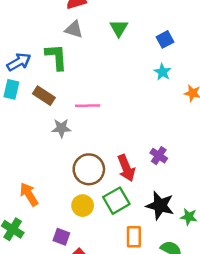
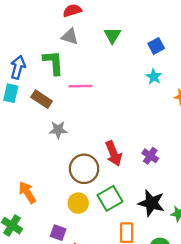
blue arrow: (19, 62) -> (18, 67), turned -45
pink line: (88, 106) -> (81, 86), moved
red arrow: (126, 168) -> (114, 153), moved

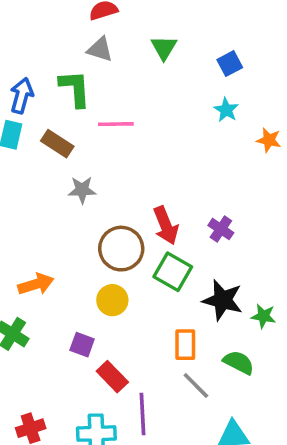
orange arrow: (27, 192) -> (36, 284), turned 105
green square: (110, 198) -> (173, 272), moved, turned -30

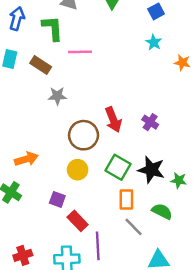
blue arrow: (22, 96) -> (17, 19), moved
green square: (173, 272) -> (118, 167), moved

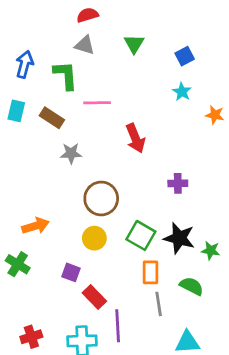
red arrow: (113, 120) -> (135, 138), moved
purple cross: (150, 122) -> (178, 183), turned -35
gray line: (133, 227) -> (159, 304), turned 36

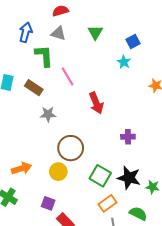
blue arrow: (25, 64) -> (26, 32), moved
cyan star: (182, 92) -> (124, 62), moved
pink line: (97, 103) -> (68, 76), turned 60
yellow circle: (94, 238) -> (58, 172), moved
orange rectangle: (150, 272) -> (107, 203), turned 54

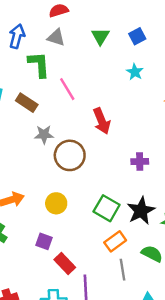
blue square: (133, 42) -> (137, 36), moved
brown circle: (71, 148) -> (70, 155), moved
black star: (129, 178) -> (141, 211), turned 30

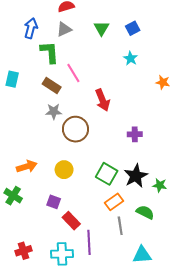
gray triangle: (56, 38) -> (64, 29), turned -42
brown rectangle: (27, 103) -> (52, 85), moved

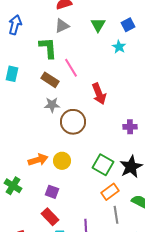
blue arrow: (31, 28) -> (15, 25), moved
cyan star: (131, 58) -> (119, 47), moved
orange arrow: (27, 167) -> (38, 160), moved
red rectangle: (71, 221) -> (50, 217), moved

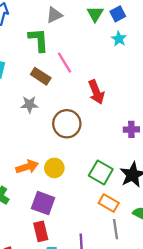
blue square: (128, 25) -> (118, 14), moved
gray star: (52, 105) -> (29, 104), moved
purple square: (52, 192) -> (43, 203), size x1.5
orange rectangle: (110, 192) -> (109, 203), turned 66
red rectangle: (50, 217) -> (41, 231), turned 30

